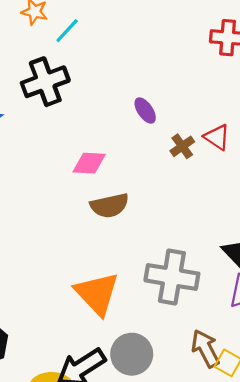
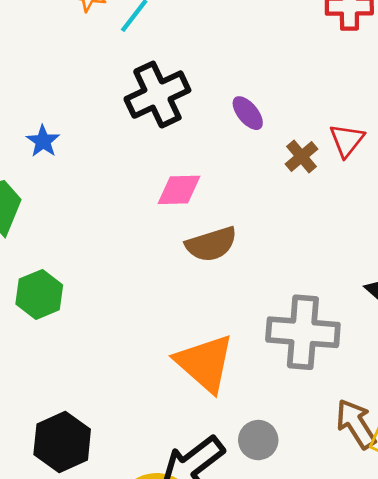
black cross: (45, 82) -> (157, 95), moved
red triangle: (217, 137) -> (347, 140), turned 40
gray circle: (132, 354) -> (258, 440), size x0.7

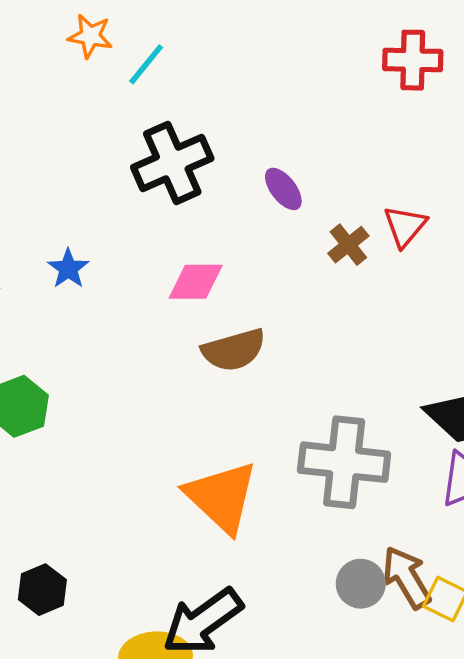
blue star: (43, 141) -> (68, 269), moved
gray circle: (258, 440) -> (361, 584), moved
black hexagon: (62, 442) -> (42, 590), size x0.7

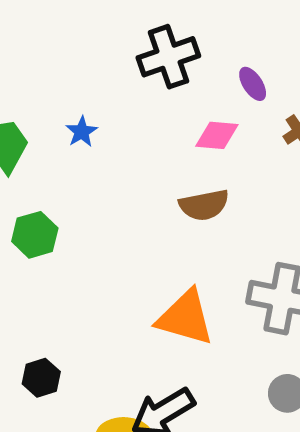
pink diamond: (196, 282) -> (217, 135), moved
orange triangle: (222, 497) -> (185, 318), turned -32

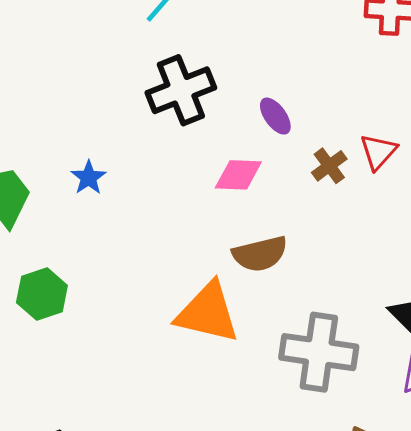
brown semicircle: (204, 205) -> (260, 254), moved
orange triangle: (185, 318) -> (208, 313), moved

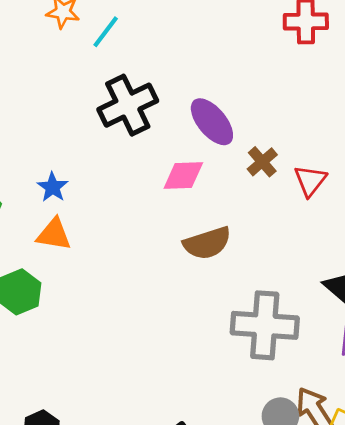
purple ellipse: (275, 116) -> (212, 122), size x1.5
red triangle: (378, 152) -> (310, 181), moved
orange triangle: (208, 313) -> (54, 234), moved, size x0.6

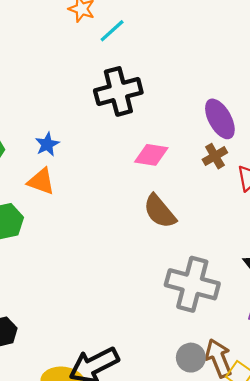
purple ellipse: (212, 122) -> (220, 119), moved
brown semicircle: (207, 243) -> (160, 211), turned 57

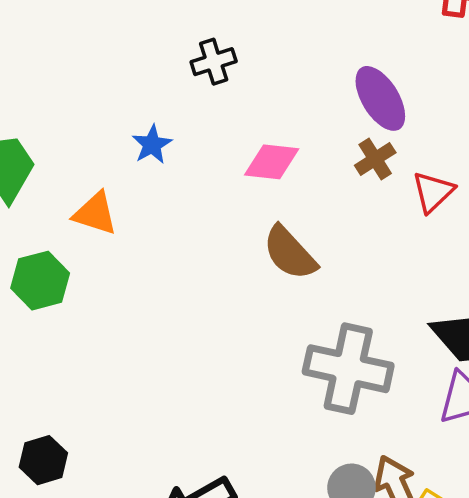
black cross: (118, 91) -> (214, 62), size x0.6
blue star: (47, 144) -> (152, 145), moved

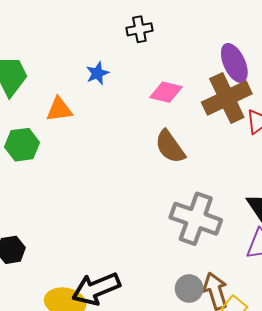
brown cross: (375, 159) -> (227, 98), size x2.0
orange triangle: (95, 213) -> (59, 109), turned -32

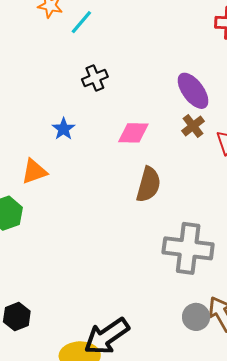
brown cross: (227, 98) -> (193, 126), size x0.5
brown semicircle: (170, 147) -> (148, 185), turned -117

